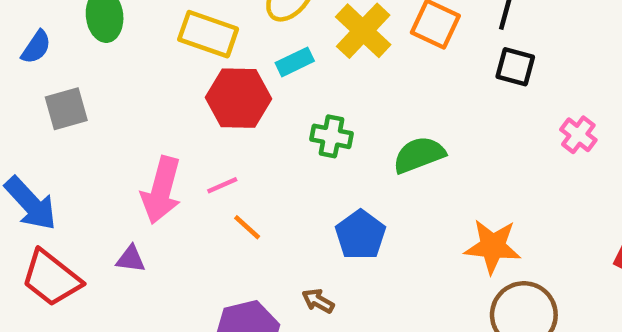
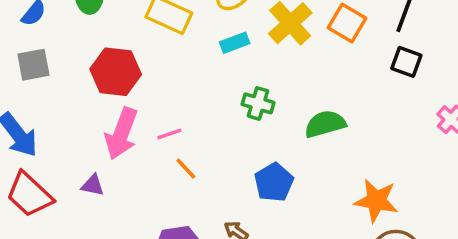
red hexagon: (239, 98) -> (116, 72), moved
gray square: (66, 109) -> (33, 65), moved

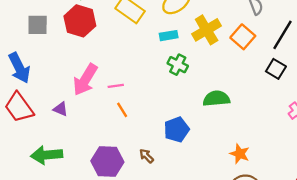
red hexagon: (116, 72) -> (80, 21), moved
green cross: (258, 103) -> (178, 65), moved
orange star: (376, 201) -> (240, 154), size x0.7

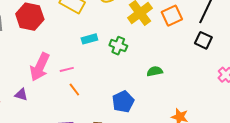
cyan rectangle: (169, 36) -> (89, 39), moved
orange square: (243, 37) -> (172, 16), turned 30
green semicircle: (216, 99) -> (155, 71), size x0.7

